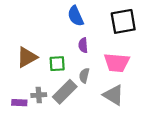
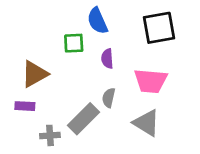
green square: (57, 64) -> (74, 43), moved
gray cross: (39, 95) -> (50, 135), moved
purple rectangle: (19, 103) -> (25, 106), moved

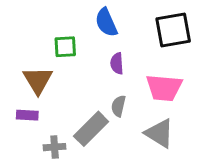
green square: (74, 43) -> (65, 47), moved
brown triangle: (35, 74) -> (38, 80), turned -32

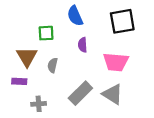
gray semicircle: (118, 106) -> (53, 65), moved
gray rectangle: (91, 129) -> (80, 93), moved

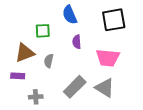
brown triangle: (27, 57) -> (25, 53), turned 40

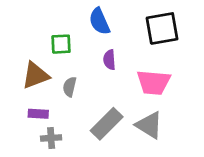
purple rectangle: (18, 76) -> (38, 114), moved

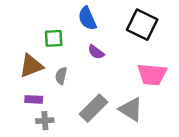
black square: (162, 28) -> (142, 25), turned 36
purple semicircle: (109, 60) -> (96, 52), turned -49
pink trapezoid: (153, 82) -> (152, 74), moved

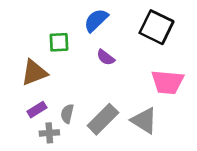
blue semicircle: (87, 18) -> (96, 20), turned 70
gray semicircle: (61, 76) -> (67, 114), moved
purple rectangle: (34, 99) -> (37, 110), turned -35

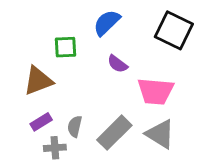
pink trapezoid: (167, 82) -> (156, 91), moved

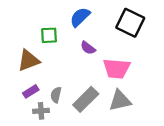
gray triangle: (160, 134) -> (120, 101), turned -45

